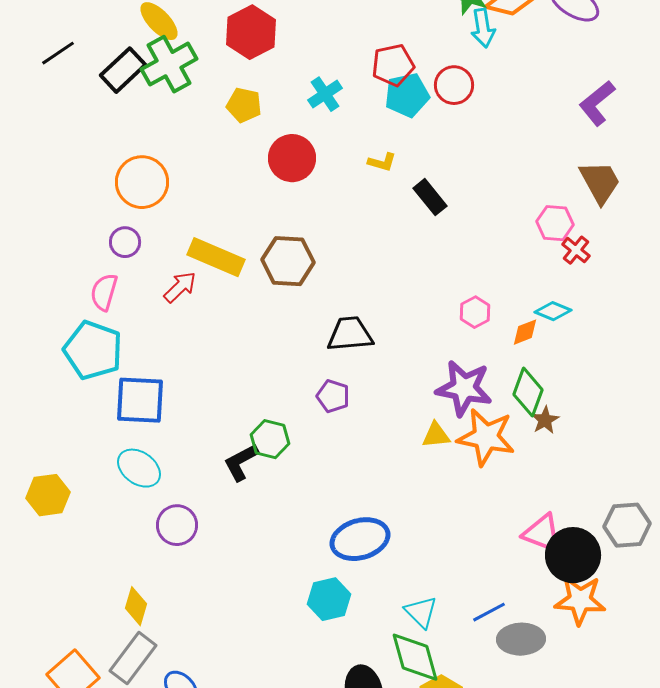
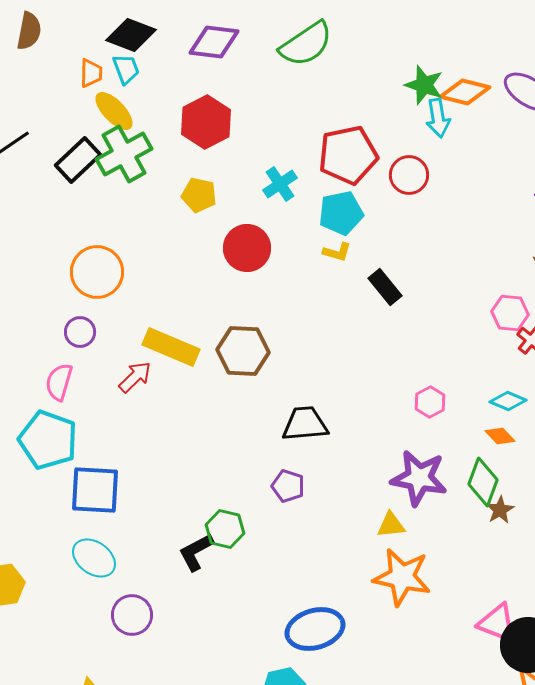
red pentagon: (393, 65) -> (348, 155), size x1.4
cyan pentagon: (407, 95) -> (341, 213), moved
orange diamond: (525, 332) -> (500, 436), moved, turned 68
orange star: (486, 437) -> (402, 577), moved

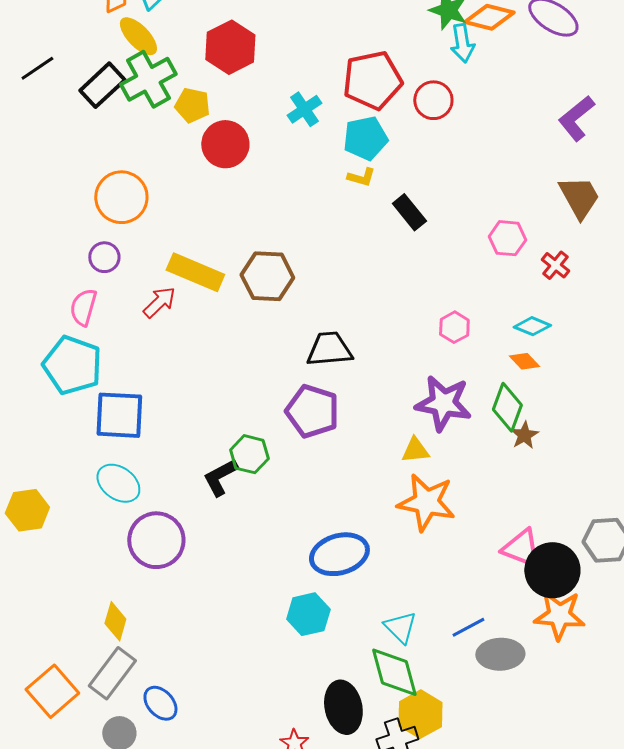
yellow pentagon: (199, 195) -> (192, 105), moved
red circle: (247, 248) -> (225, 144), moved
pink hexagon: (510, 313) -> (507, 238), moved
purple pentagon: (288, 486) -> (312, 411), size x1.6
purple circle: (132, 615) -> (156, 540), size x1.4

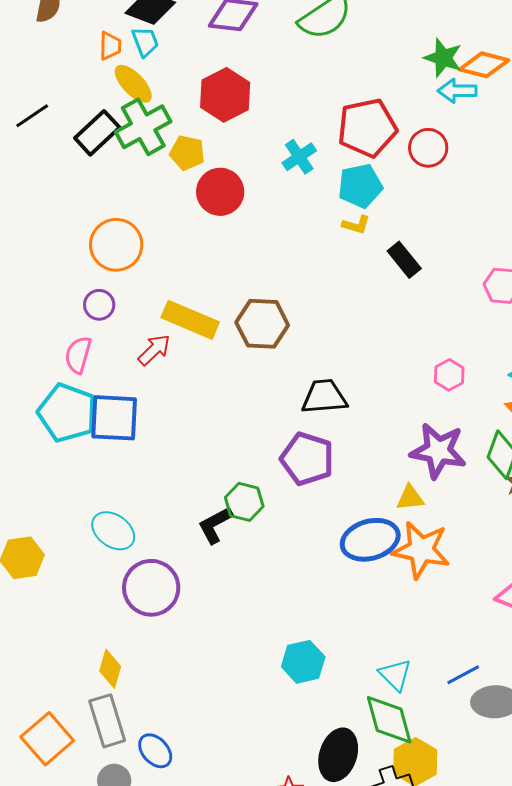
cyan arrow: (462, 43) -> (457, 91), turned 99
blue square: (119, 415) -> (114, 418), moved
blue ellipse: (339, 554) -> (370, 540), moved
gray rectangle: (112, 673) -> (107, 721), turned -54
black ellipse: (343, 707) -> (338, 755), turned 30

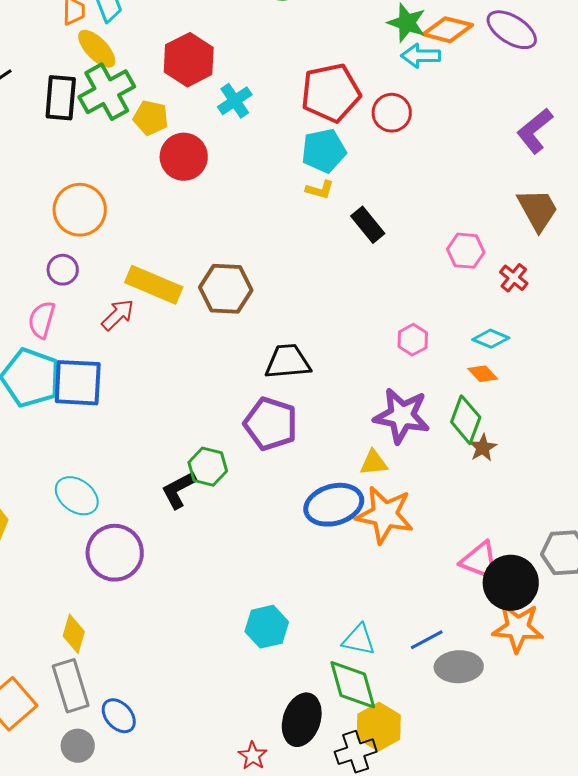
black rectangle: (97, 133) -> (61, 98), turned -42
cyan cross: (299, 157) -> (235, 101), moved
cyan triangle: (395, 675) -> (359, 640), turned -33

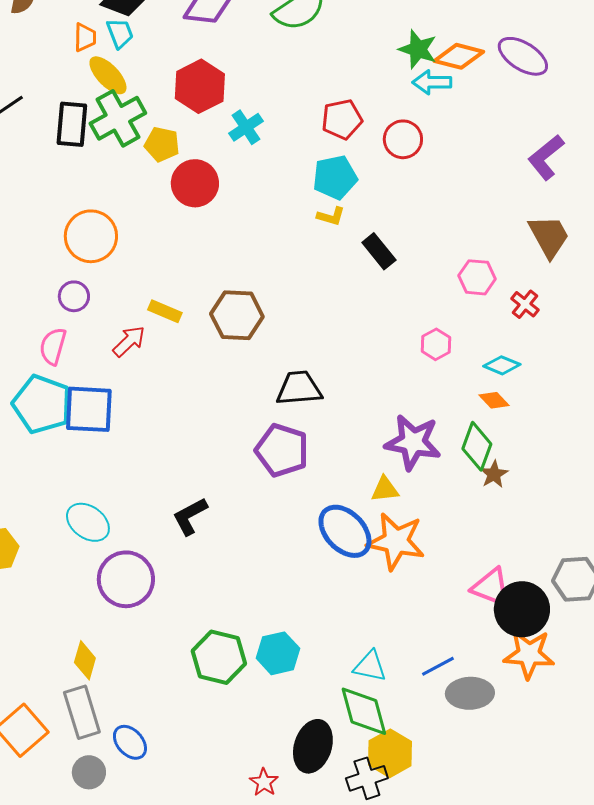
red pentagon: (331, 93) -> (342, 119), size x0.7
yellow rectangle: (154, 285) -> (165, 311), size x0.6
pink hexagon: (413, 340) -> (436, 344), moved
green hexagon: (208, 467) -> (219, 657), moved, size x1.4
blue ellipse: (334, 505) -> (345, 531), turned 62

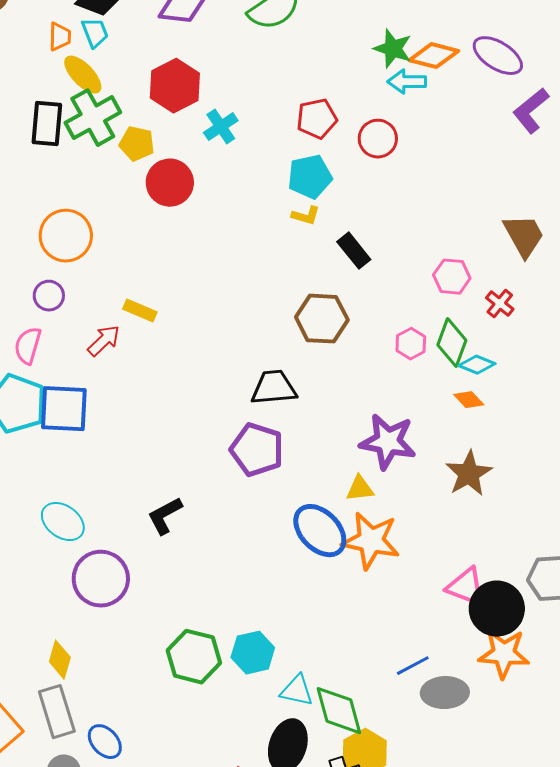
purple L-shape: (546, 157) -> (531, 111), moved
brown hexagon: (237, 315) -> (322, 319), moved
green diamond: (477, 446) -> (452, 343), moved
brown star: (494, 474) -> (469, 474), size x1.6
cyan triangle: (370, 666) -> (297, 691), moved

